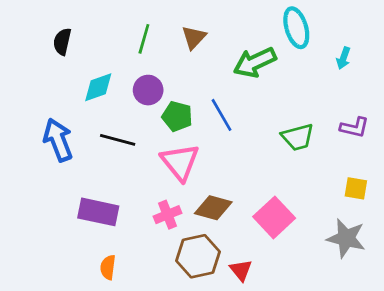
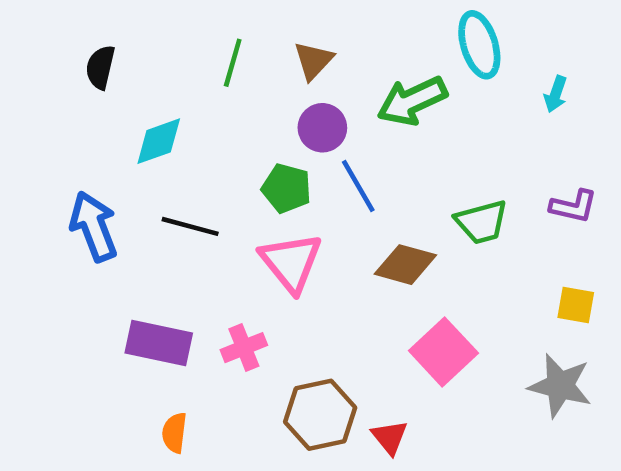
purple circle: (148, 90) -> (322, 128), moved
brown diamond: (213, 208) -> (405, 265), moved
pink cross: (167, 215) -> (244, 348), moved

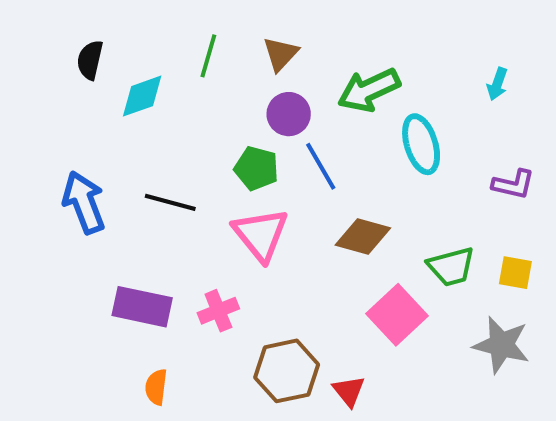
cyan ellipse: (479, 45) -> (421, 144), moved
cyan diamond: (159, 141) -> (142, 96), moved
green trapezoid: (482, 222) -> (451, 267), moved

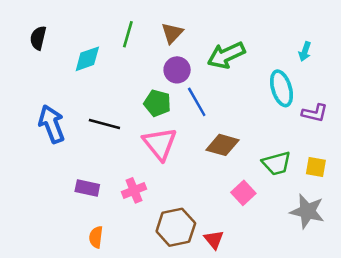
black semicircle: (90, 60) -> (38, 38), moved
cyan ellipse: (421, 144) -> (282, 88), moved
purple rectangle: (142, 307) -> (87, 188), size x0.7
pink square: (397, 315) -> (243, 193), size x0.7

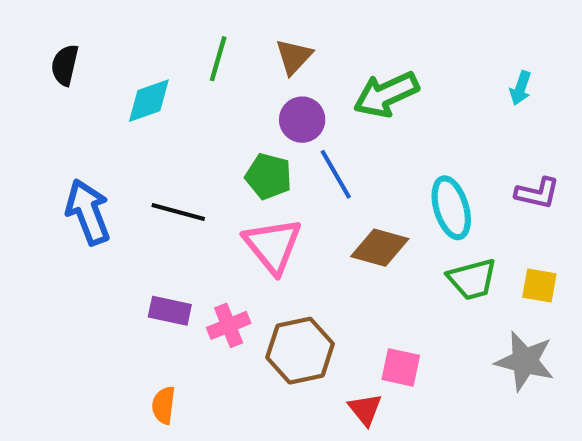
cyan ellipse: (282, 88) -> (451, 208), moved
purple rectangle: (87, 188) -> (170, 311), moved
pink square: (243, 193) -> (401, 367), moved, turned -35
brown hexagon: (176, 227) -> (300, 351), moved

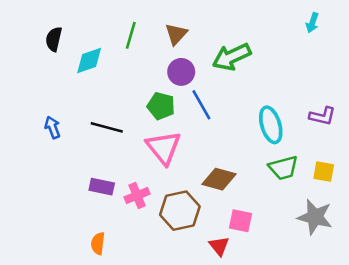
black semicircle: (65, 65) -> (54, 39), moved
cyan arrow: (521, 88) -> (312, 23), moved
blue arrow: (88, 212) -> (53, 127), size x0.6
brown diamond: (380, 248) -> (219, 179), moved

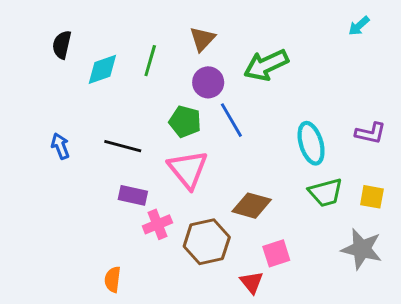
cyan arrow: (312, 23) -> (359, 26), turned 30
green line: (131, 35) -> (150, 61), moved
purple rectangle: (102, 187) -> (133, 195), moved
pink square: (240, 221) -> (276, 253), turned -30

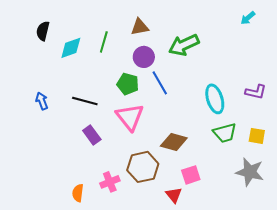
brown triangle: (202, 39) -> (140, 27), turned 36
purple rectangle: (133, 195) -> (92, 135), turned 42
pink cross: (157, 224) -> (110, 182), moved

